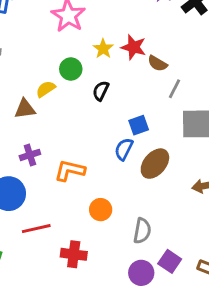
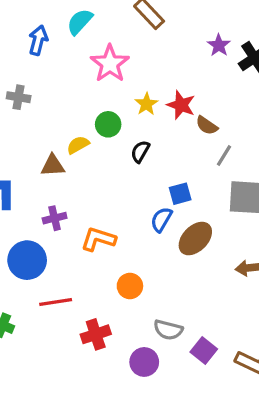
gray semicircle: (142, 231) -> (168, 330), moved, turned 90
red cross: (74, 254) -> (96, 334), turned -30
purple circle: (141, 273) -> (144, 362), moved

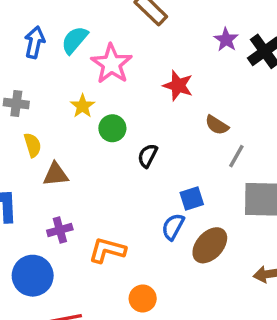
cyan semicircle: (80, 22) -> (75, 40), moved
yellow star: (146, 104) -> (82, 106), moved
red star: (181, 105) -> (178, 86), moved
yellow semicircle: (78, 145) -> (33, 145), moved, turned 105

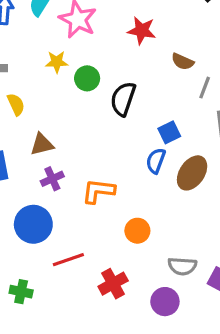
yellow star: (82, 106) -> (57, 62), turned -30
black semicircle: (148, 156) -> (123, 99), size x1.5
brown triangle: (56, 174) -> (42, 144), moved

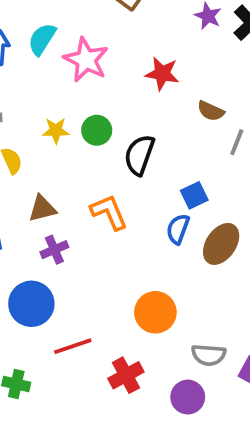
yellow star: (57, 62) -> (56, 131), moved
orange L-shape: (98, 191) -> (109, 212), moved, turned 60
orange circle: (137, 231) -> (155, 312), size x1.4

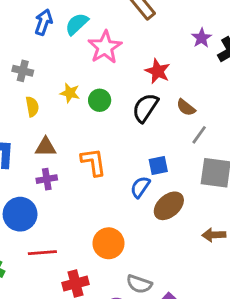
black semicircle: (139, 155) -> (145, 108), moved

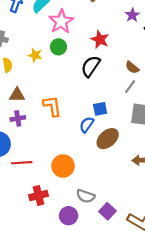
green circle: (100, 100) -> (58, 47), moved
brown semicircle: (186, 107) -> (132, 67), moved
red line: (42, 253) -> (22, 163), moved

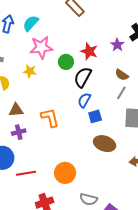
purple star: (132, 15) -> (117, 45), moved
pink star: (61, 21) -> (41, 47), moved, turned 30
green circle: (58, 47) -> (66, 62), moved
blue semicircle: (87, 125) -> (84, 100), moved
brown ellipse: (108, 139) -> (105, 144), turned 65

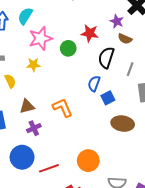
brown semicircle: (122, 75) -> (125, 39), moved
black semicircle: (83, 77) -> (106, 58), moved

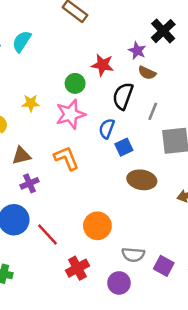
pink star: (41, 38) -> (70, 114), moved
red line: (49, 168) -> (48, 234), turned 66

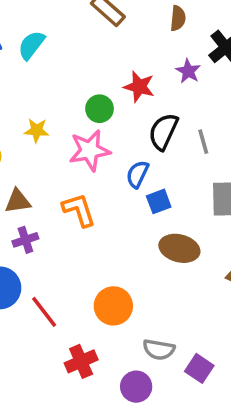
brown semicircle: (147, 73) -> (178, 18), moved, turned -114
gray line: (153, 111) -> (203, 142), moved, turned -42

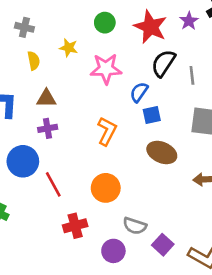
red star: (139, 87) -> (150, 27), size x1.4
green circle: (100, 109) -> (105, 23), moved
orange L-shape: (79, 210) -> (107, 131), moved, turned 36

